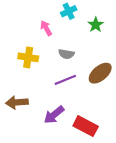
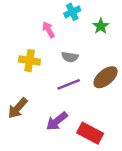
brown arrow: (17, 102) -> (18, 108), turned -45

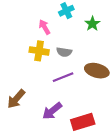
yellow cross: (29, 61) -> (39, 51), moved
brown ellipse: (106, 77) -> (97, 71), turned 55
red rectangle: (90, 133) -> (83, 122), turned -45

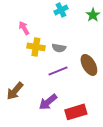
green star: (92, 24) -> (93, 15), moved
pink arrow: (45, 27) -> (24, 28), moved
brown ellipse: (97, 71) -> (89, 65), turned 45

